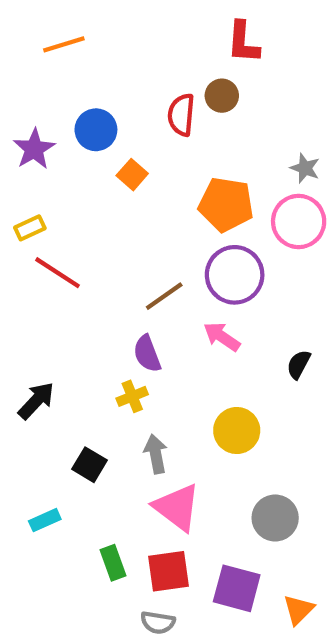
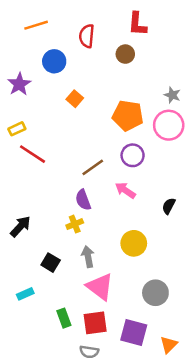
red semicircle: (181, 115) -> (87, 36), moved
blue circle: (96, 130) -> (54, 61), moved
purple circle: (235, 275) -> (133, 155), size x0.7

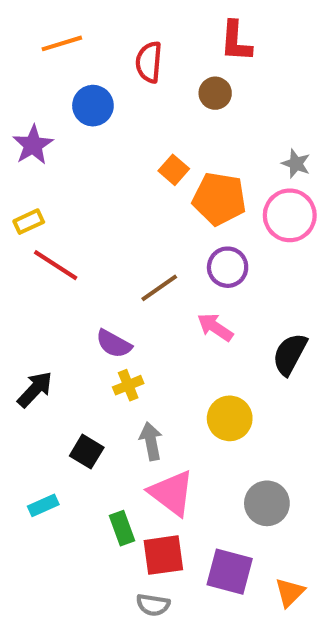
orange square: (75, 99) -> (174, 170), moved
purple semicircle: (83, 200) -> (114, 344), moved, turned -40
black semicircle: (169, 206) -> (290, 354), size x1.5
green rectangle: (64, 318) -> (122, 528), moved

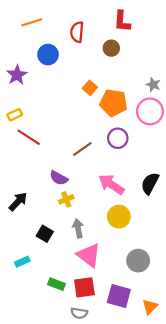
pink arrow: (215, 327) -> (111, 184), moved, size x1.4
green rectangle: (122, 528) -> (57, 284), moved, turned -49

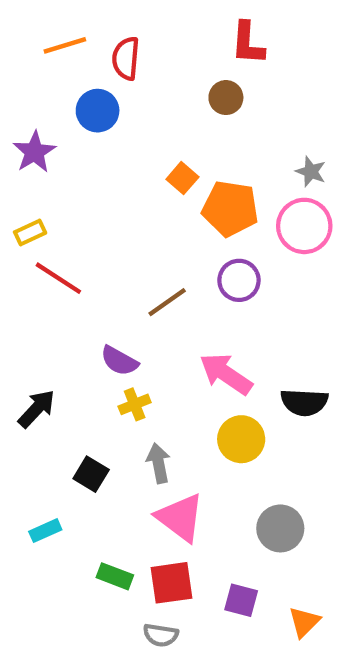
red semicircle: (77, 32) -> (126, 58), moved
black semicircle: (150, 183) -> (304, 402), moved, turned -115
purple square: (119, 296) -> (241, 600), size x0.7

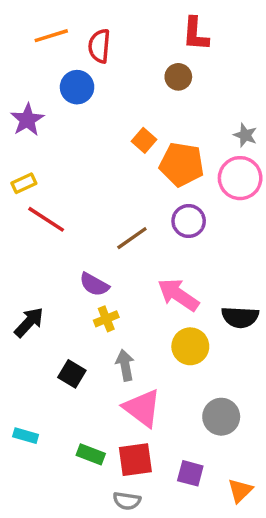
cyan rectangle: (45, 531) -> (26, 436), moved, turned 40

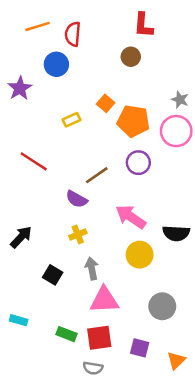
yellow rectangle: (24, 183) -> (72, 120), moved
purple semicircle: (94, 285) -> (77, 199), moved
pink triangle: (142, 408) -> (104, 300), turned -40

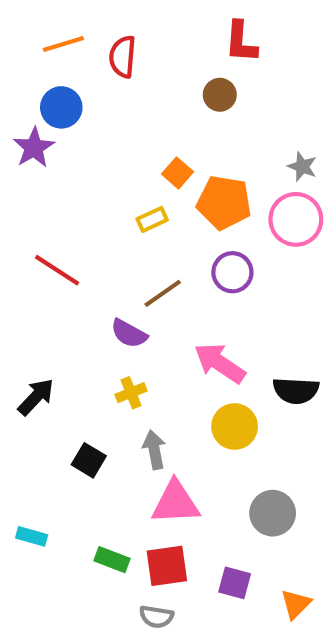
blue circle: (56, 64) -> (61, 107), moved
yellow rectangle: (72, 120) -> (152, 219), moved

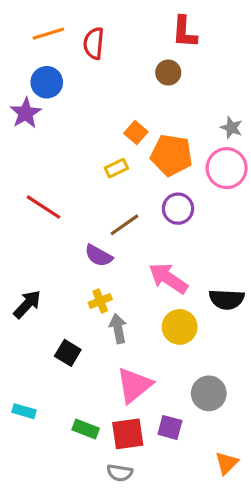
gray arrow: (154, 450) -> (118, 329), moved
pink triangle: (175, 503) -> (134, 385), turned -36
purple square: (235, 583) -> (170, 427), moved

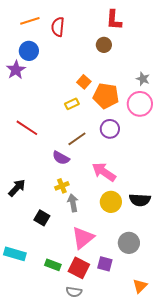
black semicircle: (227, 299) -> (140, 200), moved
cyan rectangle: (24, 411) -> (15, 254), size x1.5
red square: (128, 434) -> (79, 268), turned 35

